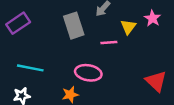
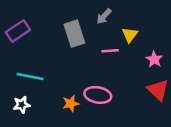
pink star: (152, 18) -> (154, 59), moved
pink ellipse: (88, 73) -> (98, 95), moved

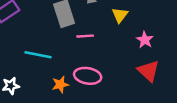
pink line: (110, 51) -> (85, 36), moved
cyan line: (30, 77) -> (38, 55), moved

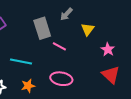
pink line: (85, 36) -> (59, 46), turned 32
orange star: (60, 85) -> (28, 86), moved

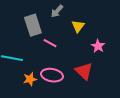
red triangle: (111, 75) -> (84, 71), moved
orange star: (28, 86) -> (30, 79), moved

